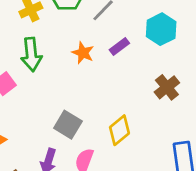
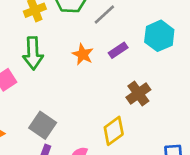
brown cross: (167, 87) -> (138, 93), moved
gray square: (68, 125) -> (43, 125), moved

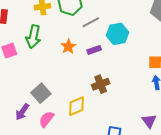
cyan hexagon: (159, 36) -> (117, 34), moved
gray square: (43, 125) -> (41, 93), moved

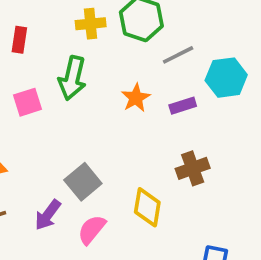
yellow diamond: (76, 106) -> (147, 207), turned -60

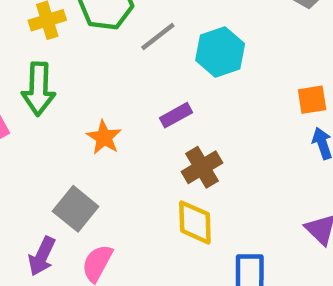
orange star: (136, 98) -> (104, 137), moved
purple rectangle: (183, 106) -> (176, 115), moved
yellow diamond: (147, 207) -> (195, 222), moved

